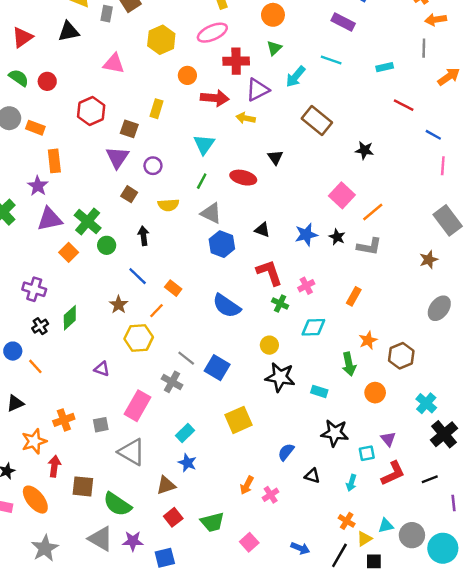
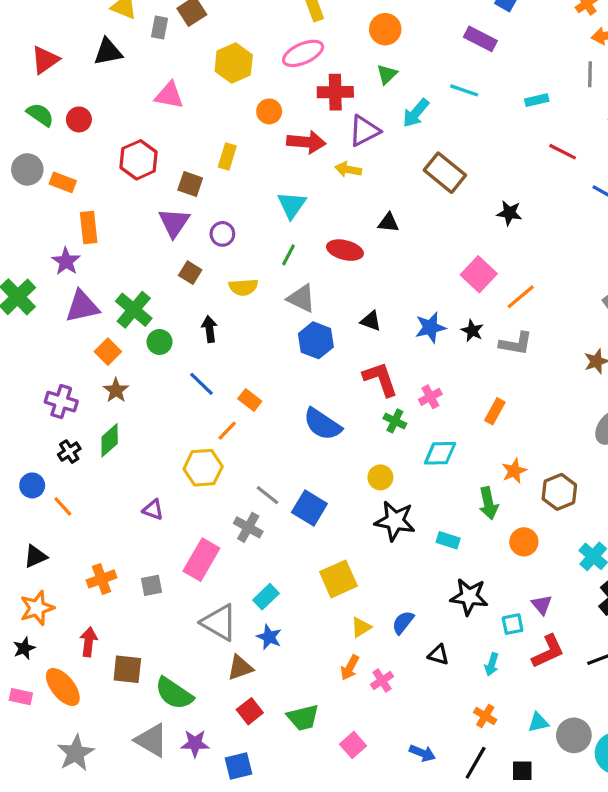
black triangle: (275, 157) -> (388, 223), turned -49
brown star: (119, 305) -> (116, 390), moved
orange star: (34, 441) -> (37, 608), moved
gray triangle: (132, 452) -> (219, 622), moved
yellow triangle: (364, 539) -> (361, 627), moved

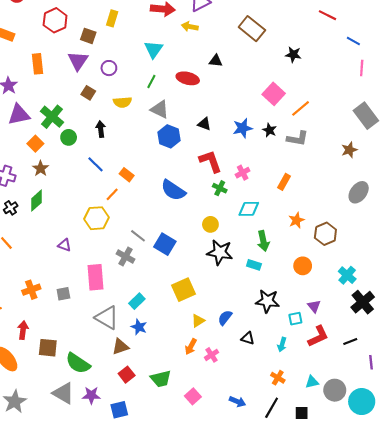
orange rectangle: (89, 227) -> (37, 64), moved
green arrow: (488, 503) -> (263, 241), moved
pink rectangle: (201, 560) -> (95, 277), turned -35

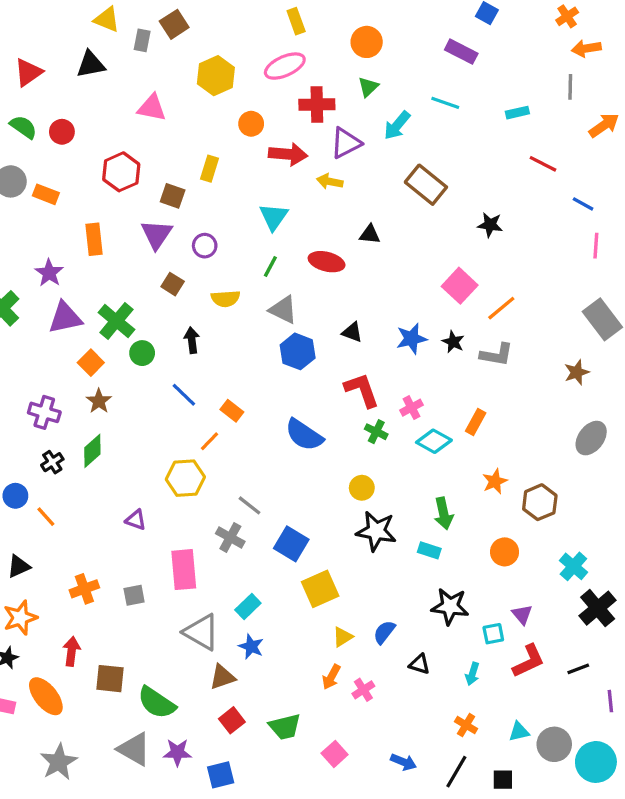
cyan diamond: (249, 209) -> (434, 441), moved, turned 30
blue square: (165, 244) -> (291, 544), moved

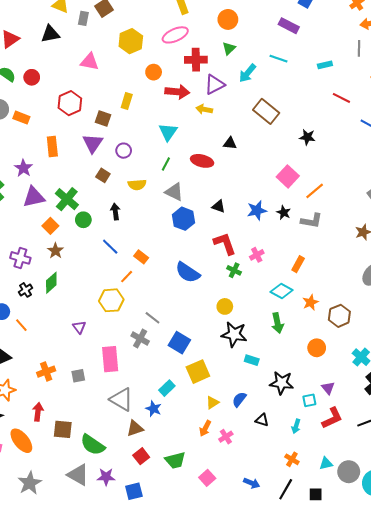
cyan diamond: (434, 441) -> (282, 291), moved
purple triangle: (136, 520) -> (79, 327), turned 32
cyan rectangle: (429, 550) -> (252, 360), moved
cyan rectangle: (248, 606) -> (167, 388), moved

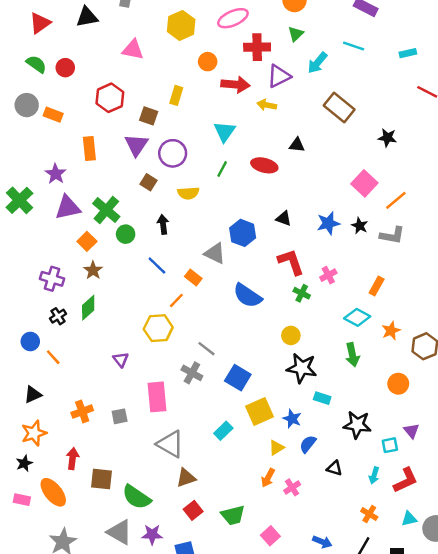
purple circle: (124, 151) -> (173, 153), size x1.5
gray triangle: (174, 192) -> (215, 253), moved
blue star: (154, 409) -> (292, 419), moved
red L-shape: (332, 418) -> (405, 480), moved

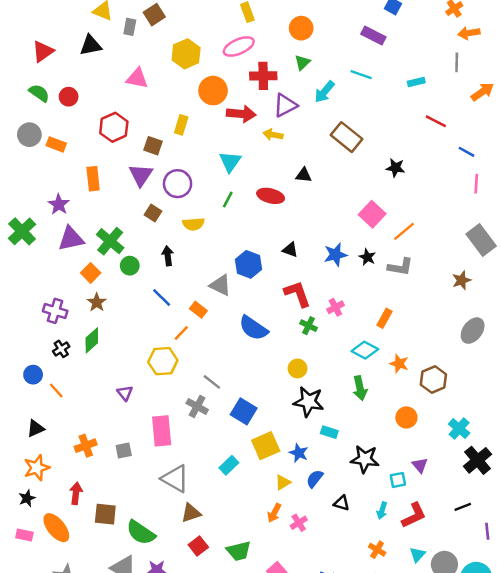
orange circle: (208, 62) -> (213, 91), size x1.5
orange star: (391, 331) -> (399, 364), turned -30
cyan triangle: (409, 519) -> (417, 555), turned -35

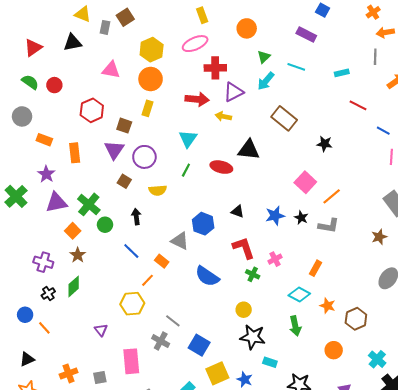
green triangle: (302, 62) -> (264, 57), moved
orange circle: (213, 91) -> (151, 79), moved
orange rectangle: (56, 144) -> (44, 140), moved
black triangle: (304, 175) -> (249, 150), size x1.6

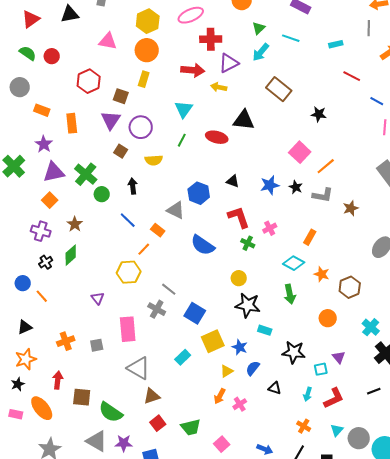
orange square: (73, 231) -> (50, 200), moved
brown star: (379, 237) -> (351, 208), moved

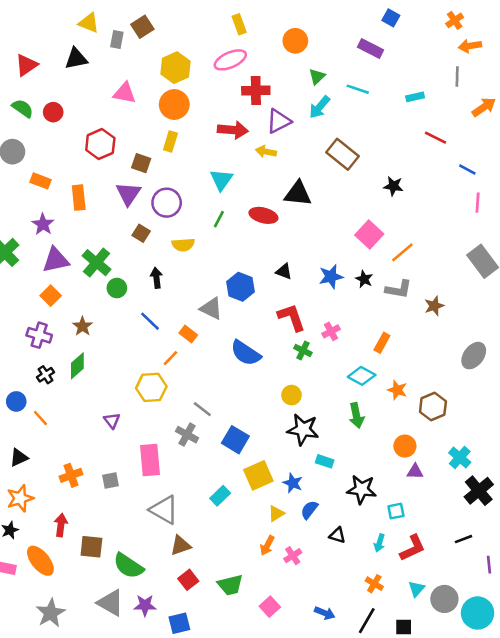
purple triangle: (339, 357) -> (415, 472), moved, turned -48

